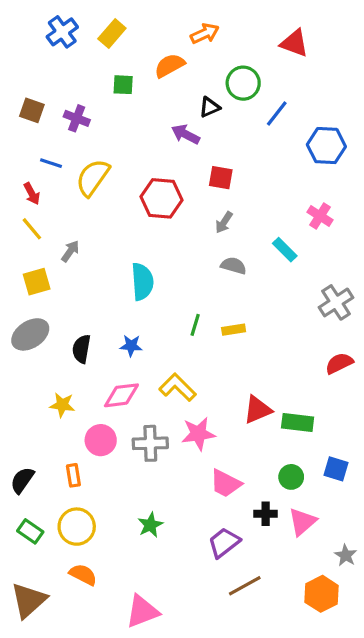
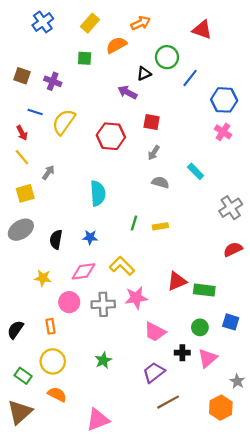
yellow rectangle: (112, 33) -> (90, 23), moved
pink cross: (320, 216) -> (223, 132), moved
green rectangle: (30, 531) -> (23, 376), moved

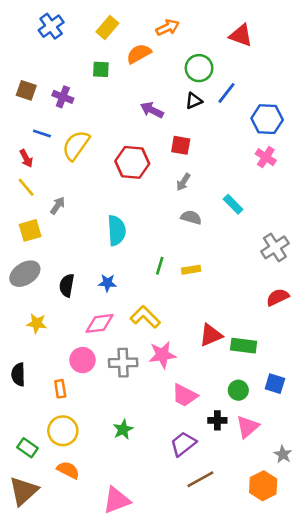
black triangle: (144, 74) -> (194, 101), moved
yellow star: (43, 278) -> (37, 323), moved
black semicircle: (15, 330) -> (18, 374), moved, turned -36

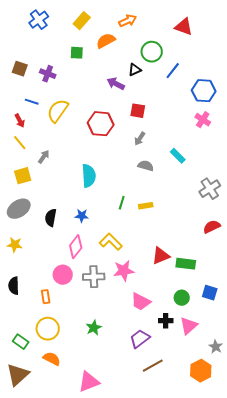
black triangle: (194, 101) -> (135, 70), moved
yellow star: (37, 323) -> (15, 245), moved
pink diamond: (100, 323) -> (76, 247), turned -45

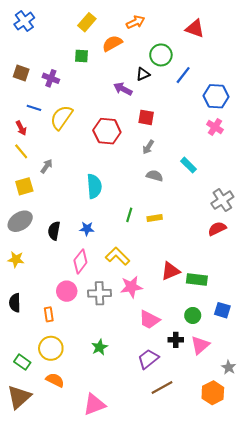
blue cross: (39, 20) -> (24, 21), moved
red semicircle: (212, 227) -> (217, 229), moved

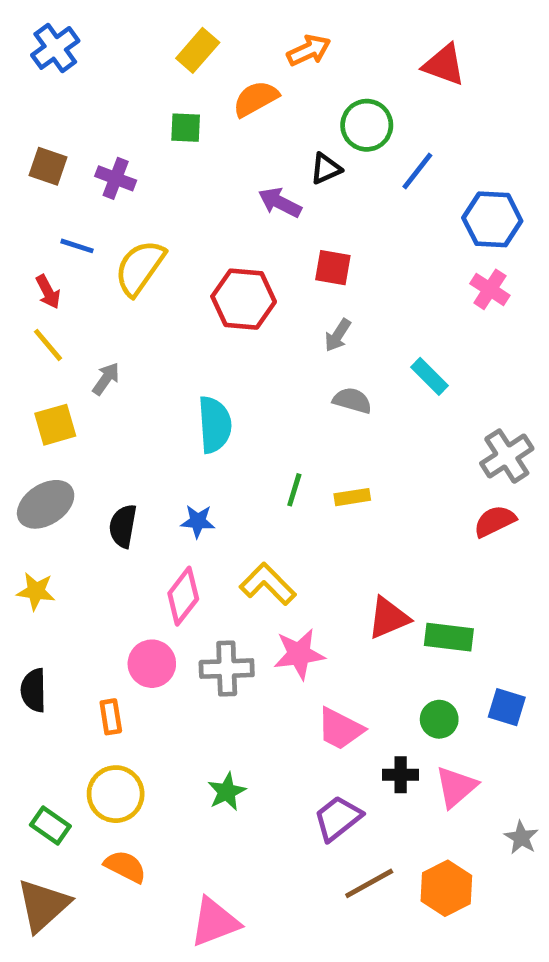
orange hexagon: (213, 393) -> (446, 888), moved

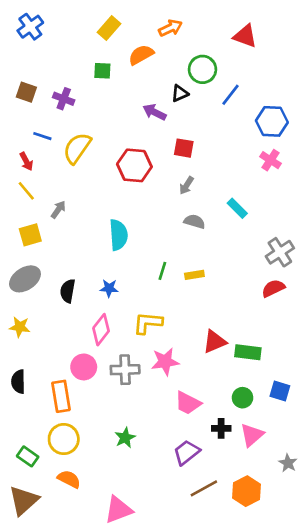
yellow L-shape: (268, 584) -> (148, 323), turned -40
orange rectangle: (111, 717) -> (61, 396), size x1.6

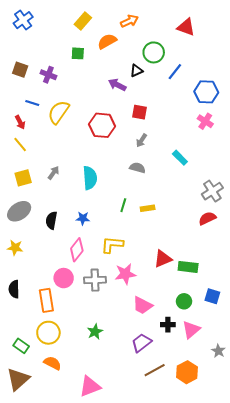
gray arrow: (58, 209) -> (53, 173), moved
gray semicircle: (194, 222) -> (137, 168), moved

